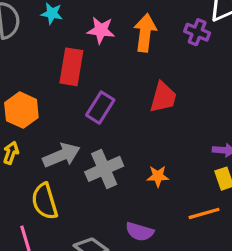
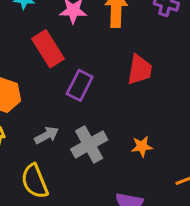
red rectangle: (71, 67) -> (48, 49), turned -36
gray arrow: (61, 155) -> (47, 135), size x0.7

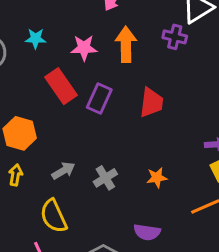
purple rectangle: (80, 85) -> (99, 98), moved
gray cross: (89, 144) -> (105, 178), size x0.7

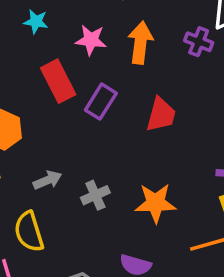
orange star: (157, 178) -> (156, 203), size x1.6

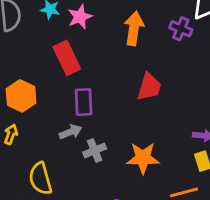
pink star: (91, 40) -> (80, 17), moved, turned -30
purple rectangle: (101, 102) -> (84, 102), moved, turned -36
gray arrow: (48, 180) -> (71, 132), moved

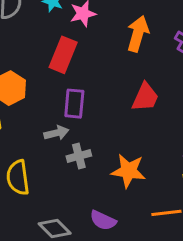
red rectangle: (67, 58) -> (63, 55), turned 40

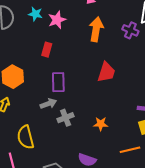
red rectangle: (63, 55) -> (47, 50), size x0.6
orange star: (128, 171) -> (101, 124), size x0.6

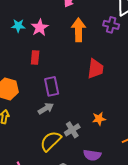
gray cross: (66, 118) -> (72, 130), moved
yellow semicircle: (26, 137) -> (51, 141), moved, turned 70

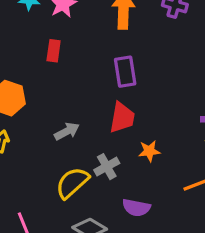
red trapezoid: (95, 69) -> (122, 118), moved
purple rectangle: (52, 86) -> (125, 72), moved

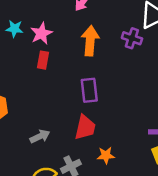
red rectangle: (54, 51) -> (43, 60), moved

